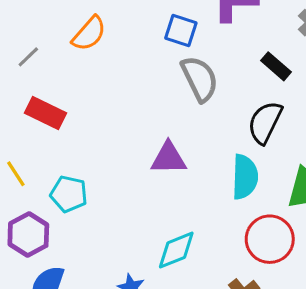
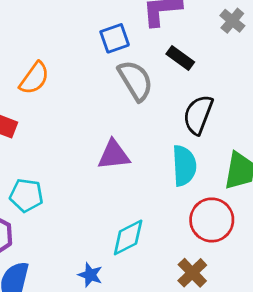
blue square: (181, 30) -> (115, 38), turned -32
orange semicircle: (89, 34) -> (34, 78), moved
black rectangle: (276, 66) -> (180, 58), moved

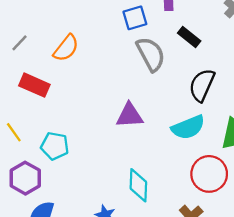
cyan semicircle: (184, 166) -> (188, 127), turned 68
cyan diamond: (128, 237) -> (138, 185), turned -64

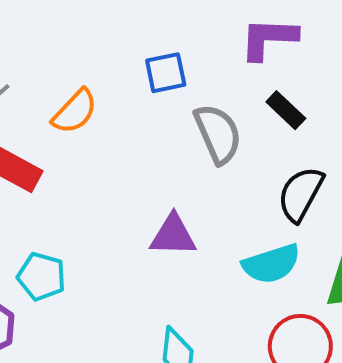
blue square: (135, 18) -> (166, 73), moved

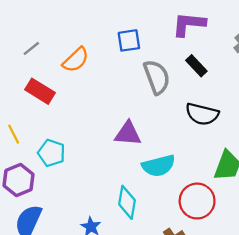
black semicircle: (301, 194) -> (202, 114), turned -108
cyan semicircle: (271, 264) -> (159, 166), moved

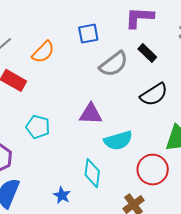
gray semicircle: (157, 77) -> (114, 64), turned 76
black semicircle: (202, 114) -> (154, 94), turned -44
cyan pentagon: (51, 153) -> (38, 127), moved

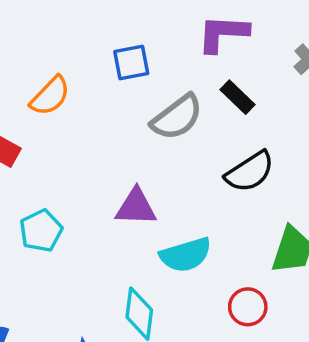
cyan pentagon: (38, 127) -> (41, 231), turned 30
red circle: (153, 170) -> (248, 307), size x0.7

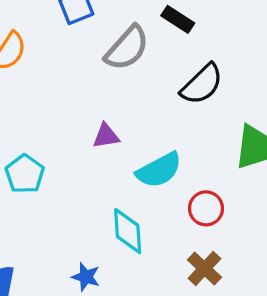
purple triangle: (136, 207) -> (106, 136), size x0.7
red circle: (248, 307) -> (206, 208), moved

